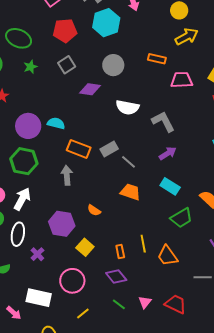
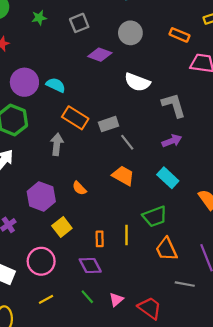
green trapezoid: (181, 218) -> (155, 217), moved
orange trapezoid: (167, 256) -> (166, 249), moved

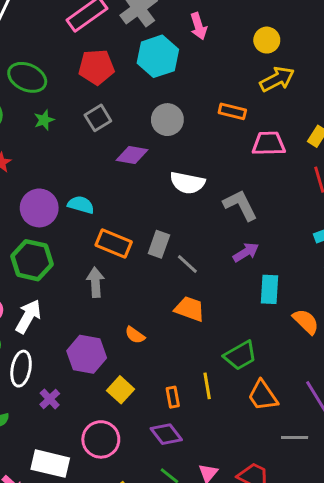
gray rectangle: (109, 124) -> (159, 244), turned -42
cyan rectangle: (168, 178) -> (269, 289), moved, turned 60

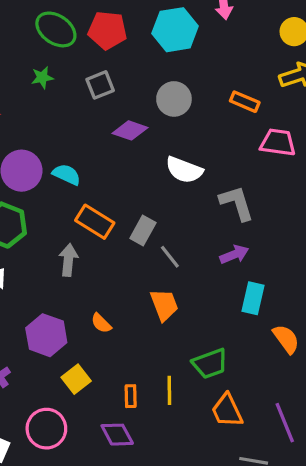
green ellipse: (27, 77) -> (56, 29), moved
orange trapezoid: (190, 309) -> (164, 305), turned 40

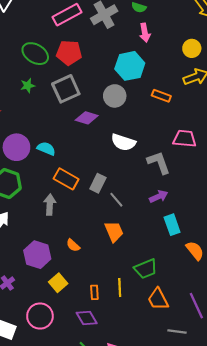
cyan hexagon: (175, 30) -> (130, 66), moved
gray square: (100, 85) -> (66, 89), size x1.5
pink trapezoid: (278, 142) -> (185, 139), moved
cyan rectangle: (253, 298) -> (172, 225), turned -30

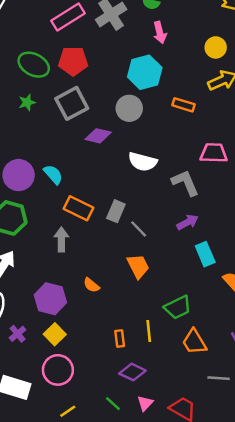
cyan semicircle: (46, 149) -> (53, 174), turned 30
yellow square: (58, 283) -> (55, 334), moved
purple diamond: (87, 318) -> (132, 372), moved, turned -30

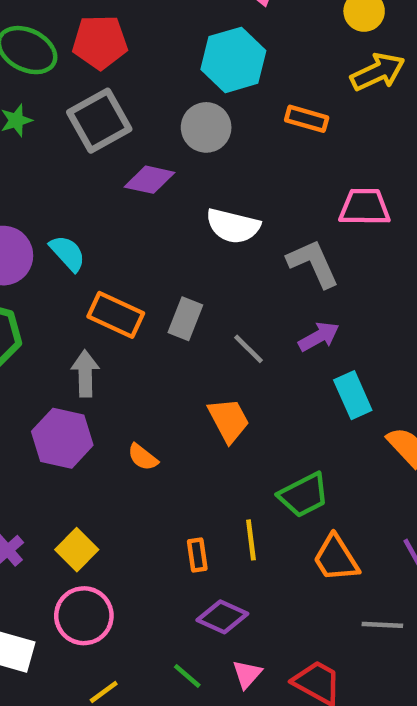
gray line: (139, 229) -> (249, 349), moved
purple hexagon: (50, 299) -> (62, 438), moved

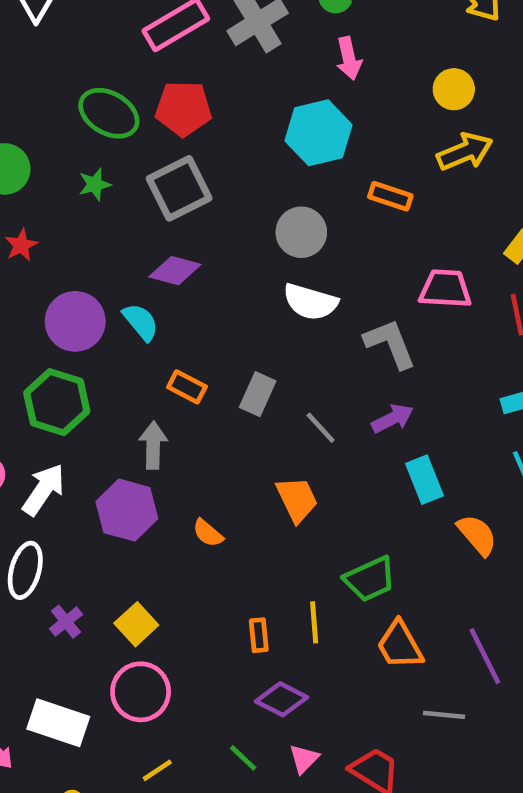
gray circle: (206, 127) -> (301, 232), moved
purple diamond: (150, 180) -> (175, 271), moved
orange rectangle: (116, 315) -> (187, 387), size x0.7

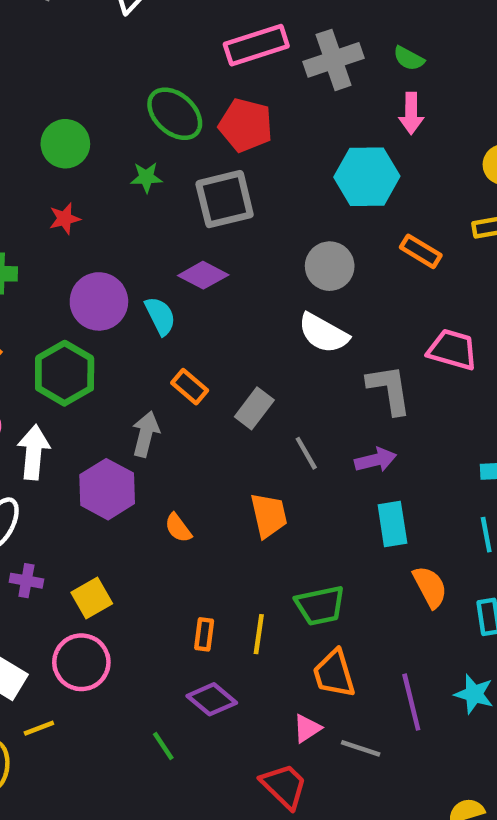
white arrow: (44, 490) -> (34, 452), turned -42
purple cross: (66, 622) -> (26, 581), turned 36
pink triangle: (304, 759) -> (307, 728), moved
yellow line: (157, 770) -> (39, 728), moved

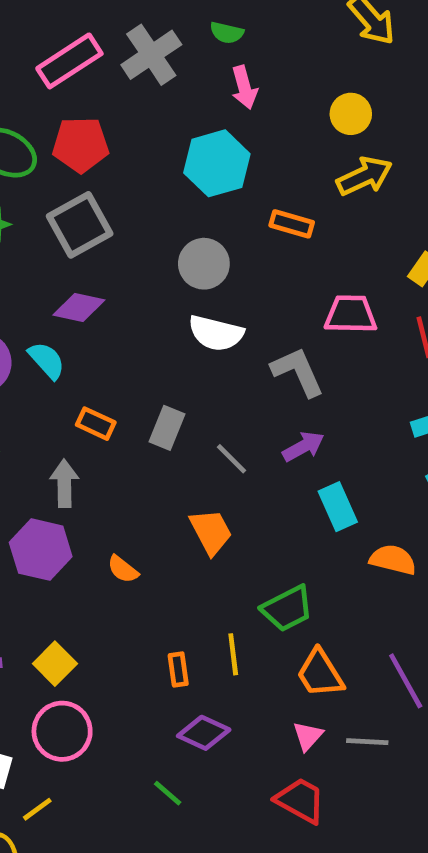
orange semicircle: (430, 587) -> (393, 560), turned -33

